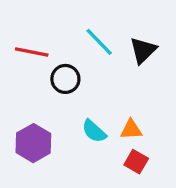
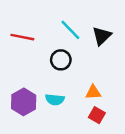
black circle: (65, 79) -> (61, 60), moved
cyan semicircle: (94, 131) -> (55, 99), moved, turned -36

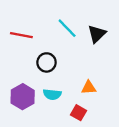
black circle: (61, 60) -> (46, 62), moved
red square: (97, 115) -> (78, 113), moved

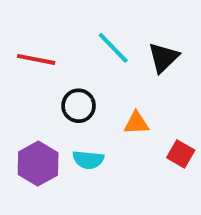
orange triangle: (89, 88) -> (136, 123), moved
red square: (78, 113) -> (181, 154), moved

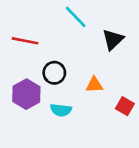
cyan line: (113, 48) -> (76, 17), moved
purple hexagon: (38, 164) -> (26, 94), moved

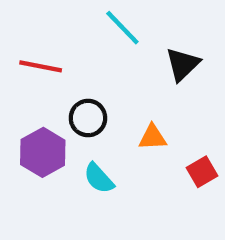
red square: (125, 106) -> (202, 172), turned 30
cyan semicircle: (61, 110) -> (99, 178), turned 42

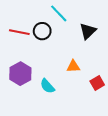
black circle: (88, 118) -> (42, 31), moved

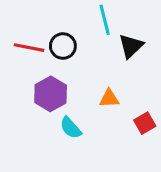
cyan line: (59, 13) -> (105, 20), moved, turned 30
purple hexagon: (20, 74) -> (51, 94), moved

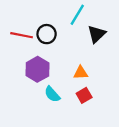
cyan line: (105, 20) -> (77, 15), turned 45
red square: (145, 123) -> (84, 95), moved

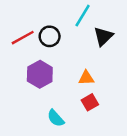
red line: (22, 35) -> (23, 38), turned -40
cyan semicircle: (52, 94) -> (56, 118), moved

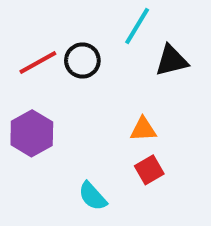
black triangle: (103, 36) -> (172, 60), turned 30
purple hexagon: (40, 74) -> (32, 133), moved

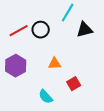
orange triangle: (143, 129) -> (55, 64), moved

